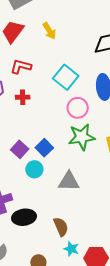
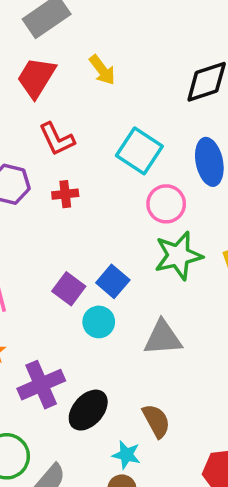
red L-shape: (21, 66) -> (57, 139), turned -125
black ellipse: (24, 217) -> (88, 410), turned -35
cyan star: (71, 249) -> (126, 455), moved

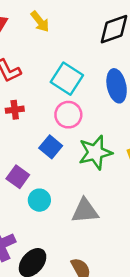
pink circle: (166, 204) -> (68, 115), moved
blue square: (113, 281) -> (51, 147), moved

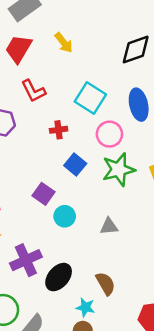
red cross: (15, 110) -> (59, 130), moved
pink circle: (68, 115) -> (109, 134), moved
gray triangle: (85, 211) -> (109, 226), size x0.7

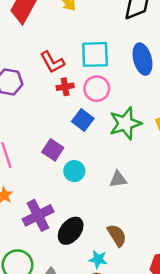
red L-shape: (33, 91) -> (52, 62), moved
cyan square: (90, 98) -> (95, 54), turned -32
pink circle: (109, 134) -> (97, 89), moved

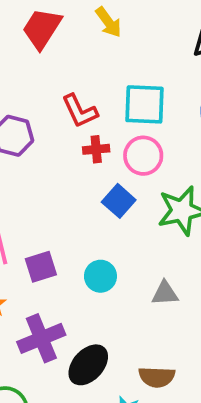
purple square: (53, 150) -> (41, 267), moved, turned 35
brown semicircle: (117, 235) -> (157, 377), turned 120

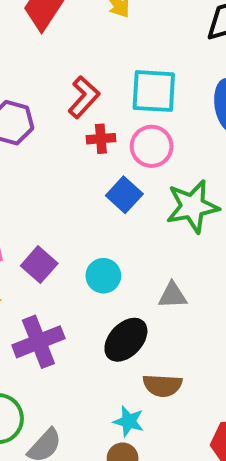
red L-shape: (80, 111) -> (84, 97), turned -114
purple square: (41, 267) -> (39, 265), turned -32
black ellipse: (88, 365) -> (126, 340), moved

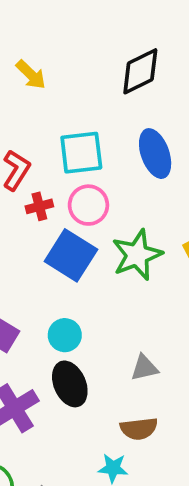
blue square: (124, 195) -> (71, 255), size x1.5
gray triangle: (173, 295) -> (144, 368), moved
black ellipse: (126, 340) -> (70, 384), moved, turned -57

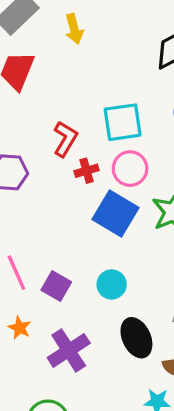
yellow arrow: (31, 75) -> (74, 29), moved, turned 32
black ellipse: (70, 384) -> (136, 338), moved

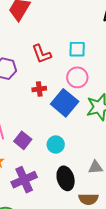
cyan square: (123, 122) -> (77, 49), size x0.7
red L-shape: (65, 139) -> (42, 54), turned 120
red cross: (87, 171) -> (39, 89), moved

